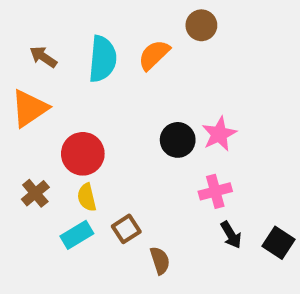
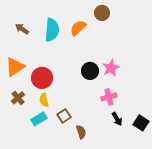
orange triangle: (29, 108) -> (15, 67), moved

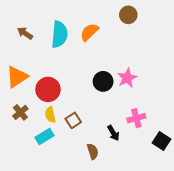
brown circle: (102, 13) -> (128, 15), moved
pink cross: (109, 97) -> (136, 118), moved
brown square: (64, 116) -> (73, 120), moved
black arrow: (117, 119) -> (113, 133), moved

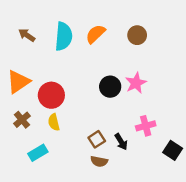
brown circle: (128, 15) -> (137, 35), moved
brown square: (73, 120) -> (97, 139), moved
cyan rectangle: (45, 136) -> (38, 153), moved
brown semicircle: (93, 151) -> (99, 161), turned 119

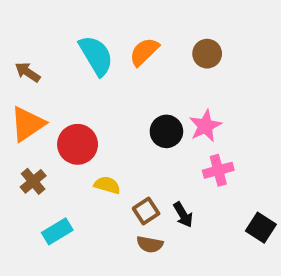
brown arrow: (27, 35) -> (28, 72), moved
cyan semicircle: (64, 36) -> (96, 55), turned -36
yellow semicircle: (54, 122) -> (107, 185), moved, turned 119
pink cross: (146, 126) -> (218, 170), moved

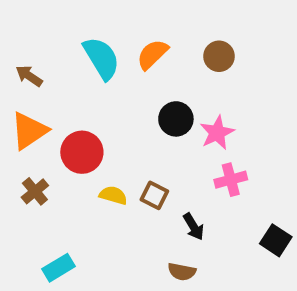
black circle: (166, 131) -> (176, 119), moved
brown square: (146, 211) -> (154, 195), moved, turned -30
cyan rectangle: (57, 231) -> (58, 268), moved
brown semicircle: (150, 244) -> (182, 272), moved

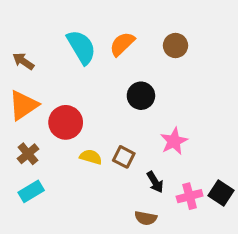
pink star: (217, 133) -> (174, 141), moved
pink cross: (231, 180) -> (190, 196), moved
cyan rectangle: (58, 268) -> (31, 191), moved

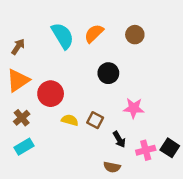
brown arrow: (23, 61) -> (18, 47), turned 91
pink star: (174, 141) -> (134, 108), turned 30

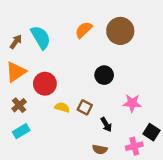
brown circle: (135, 35) -> (120, 31), size x1.6
cyan semicircle: (63, 36) -> (41, 37), moved
black circle: (108, 73) -> (104, 75), moved
pink star: (134, 108) -> (132, 103), moved
pink cross: (146, 150) -> (134, 146), moved

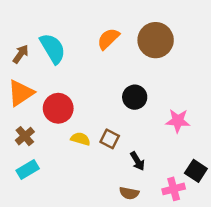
pink star: (132, 103) -> (178, 121), moved

